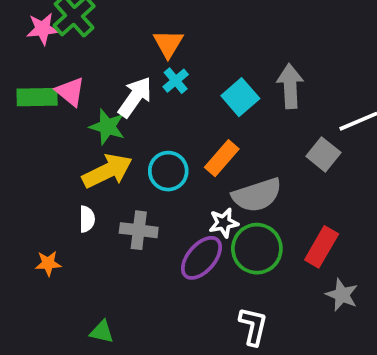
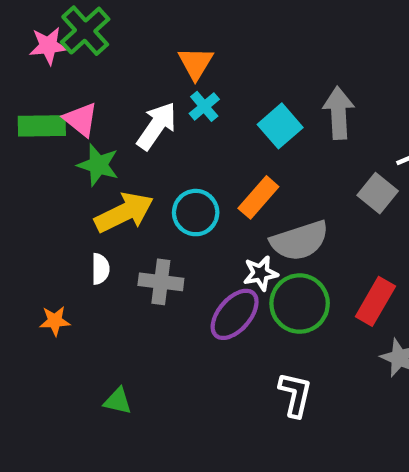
green star: (107, 127) -> (98, 165), moved

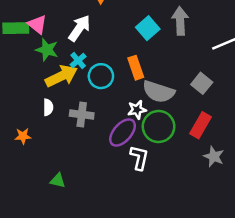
cyan cross: (204, 106) -> (78, 60), moved
gray square: (378, 193) -> (202, 83), moved
orange rectangle: (258, 197) -> (136, 68), turned -60
gray semicircle: (300, 241) -> (159, 92), turned 36
white L-shape: (295, 395) -> (139, 158), moved

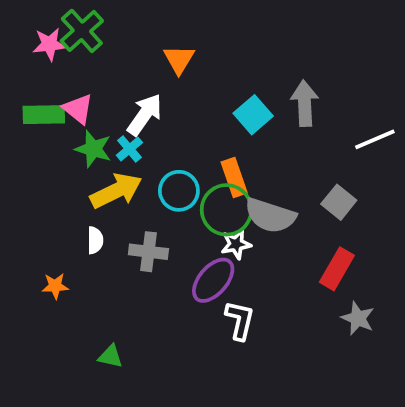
cyan cross: (78, 60) -> (129, 149), moved
green circle: (159, 126) -> (226, 210), moved

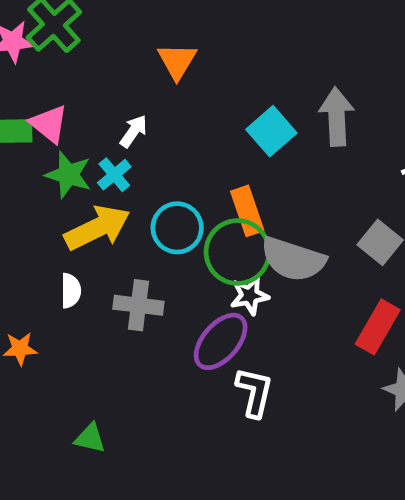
white arrow: (145, 115) -> (134, 131), size x0.6

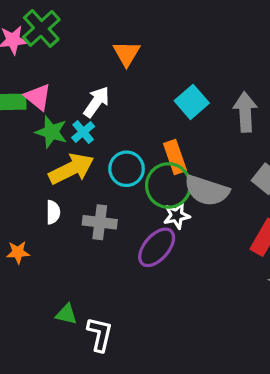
gray arrow: (337, 117) -> (245, 112), moved
white arrow: (134, 131) -> (96, 102), size x1.4
white L-shape: (254, 392) -> (100, 334), moved

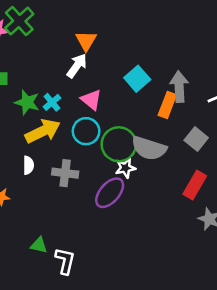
pink triangle: (38, 97) -> (91, 100), moved
white arrow: (96, 102) -> (77, 66), moved
orange rectangle: (175, 157) -> (167, 105), moved, turned 40

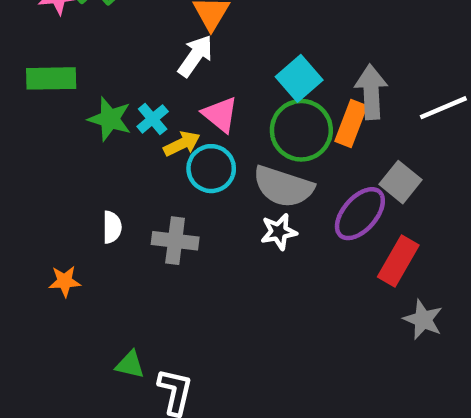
yellow arrow: (43, 131) -> (182, 144), moved, size x0.6
green circle: (119, 144) -> (301, 130), moved
gray semicircle: (149, 148) -> (283, 187), moved
purple ellipse: (110, 193) -> (360, 214), moved

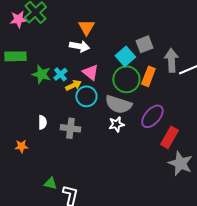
white arrow: (195, 56) -> (79, 46), turned 66
gray arrow: (371, 92) -> (171, 60), moved
gray square: (401, 182) -> (144, 44), moved, turned 30
gray star: (423, 320) -> (180, 163), size x1.4

